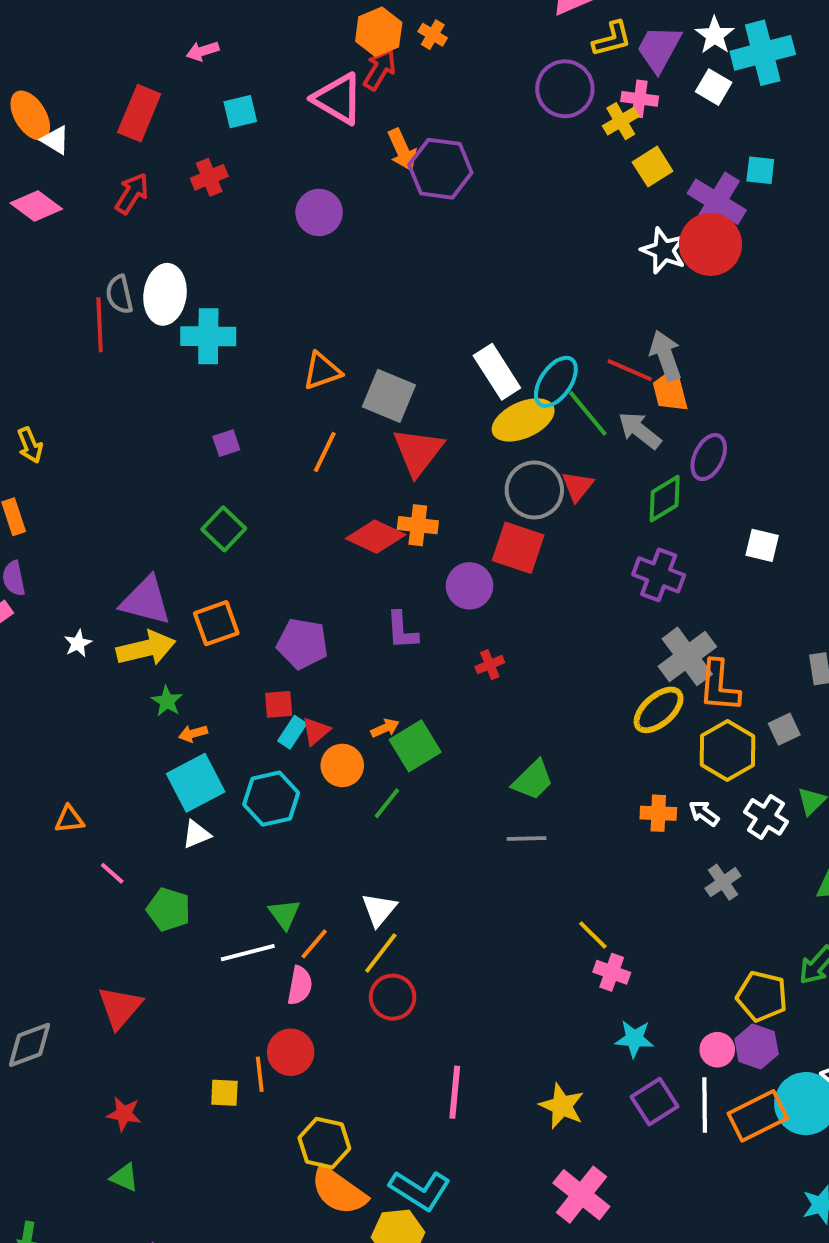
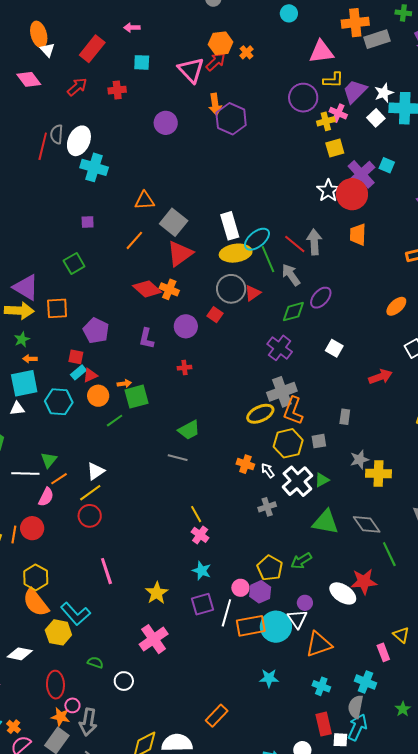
orange trapezoid: (670, 391) -> (358, 235), moved
red square: (518, 548) -> (215, 315), size x0.6
white cross: (766, 817) -> (297, 481), size x1.4
pink line: (455, 1092) -> (106, 571), turned -40

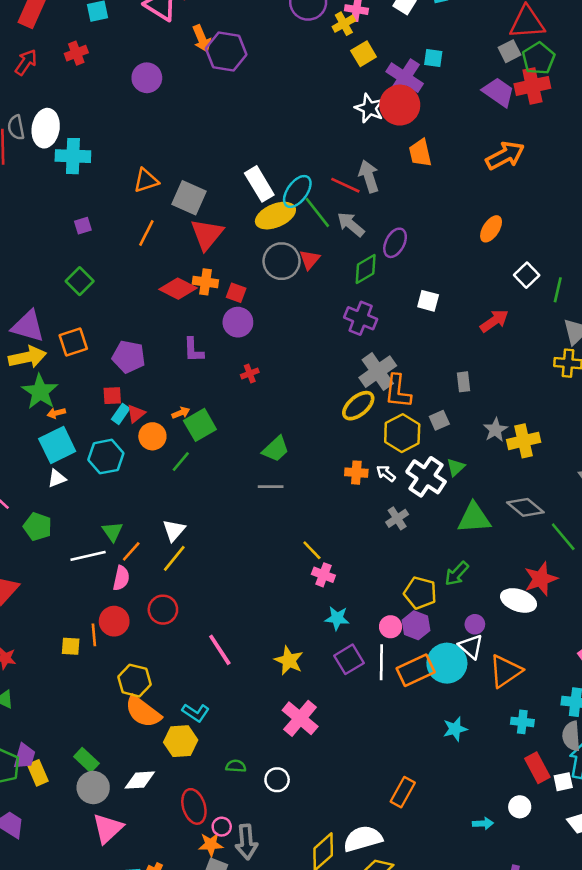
red square: (215, 315) -> (236, 293), moved
green star: (22, 339) -> (40, 392), size x1.8
red circle: (90, 516) -> (163, 610), moved
cyan L-shape: (76, 614) -> (196, 713), size x0.7

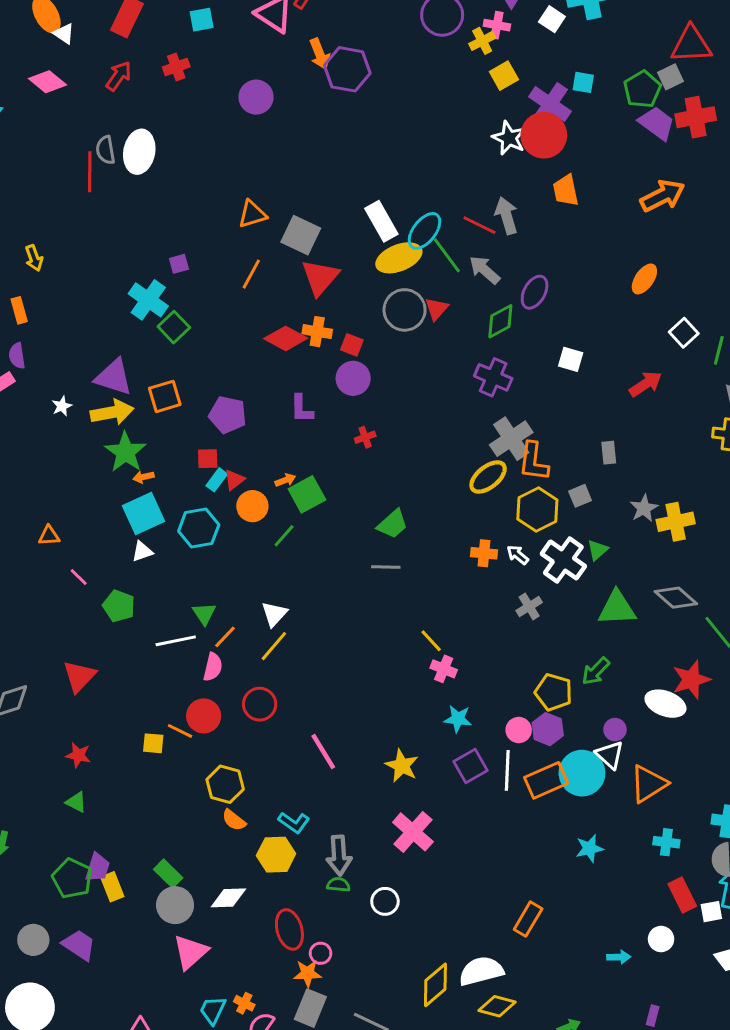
green pentagon: (539, 58) -> (642, 89), moved
cyan cross: (73, 156) -> (148, 300), moved, turned 32
orange line: (94, 635) -> (180, 731), turned -60
orange semicircle: (143, 712) -> (234, 820), size x0.6
gray arrow: (246, 842) -> (339, 855), moved

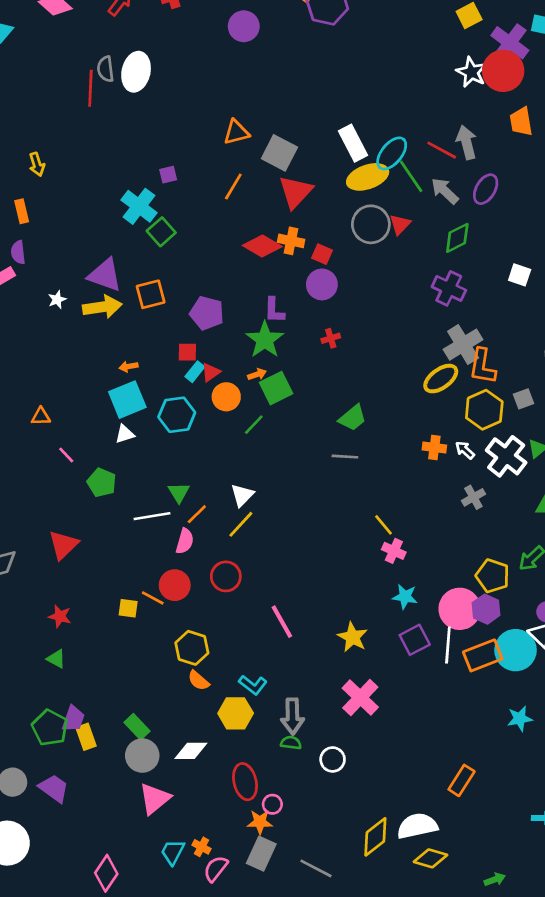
purple ellipse: (535, 292) -> (486, 189), moved
green star: (125, 452) -> (265, 340), moved
pink circle: (519, 730) -> (460, 609), size x1.8

